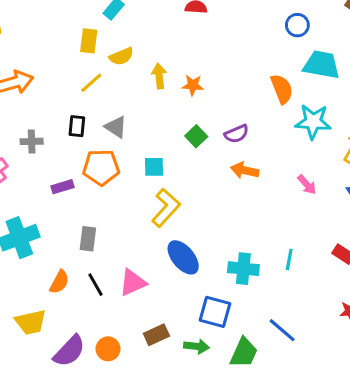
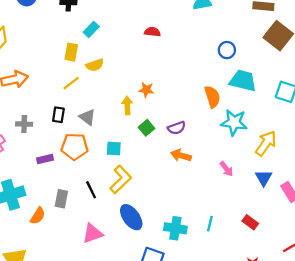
yellow arrow: (159, 76) -> (127, 105), moved
orange semicircle: (59, 282) -> (38, 216), moved
black line: (96, 285) -> (91, 190), moved

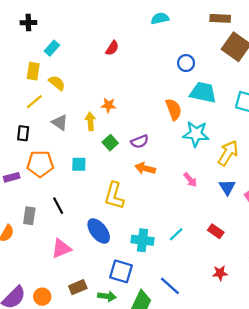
red semicircle: (152, 32) -> (112, 48), turned 119
yellow semicircle: (95, 65) -> (57, 83), turned -120
gray triangle: (87, 117) -> (60, 123), moved
yellow L-shape: (121, 179) -> (114, 196), moved, turned 152
cyan line: (210, 224) -> (176, 234), turned 35

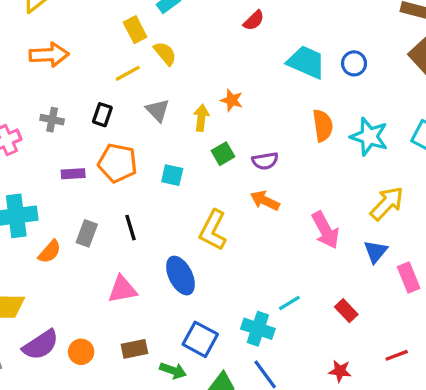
yellow rectangle: (33, 71) -> (135, 30), turned -48
cyan trapezoid: (203, 92) -> (306, 62), moved
cyan star: (196, 134) -> (369, 137), moved
pink arrow: (190, 180) -> (325, 230), size x1.6
cyan cross: (143, 240) -> (258, 329), moved

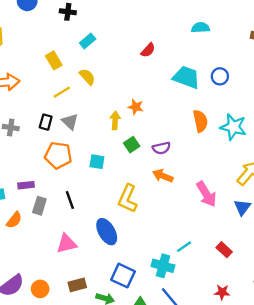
yellow rectangle: (135, 30) -> (54, 60), moved
gray triangle: (158, 110) -> (70, 122), moved
purple rectangle: (73, 174) -> (26, 185), moved

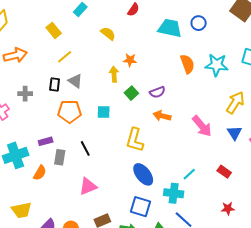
yellow semicircle: (87, 77) -> (108, 34), moved
blue ellipse: (107, 232) -> (143, 174), moved

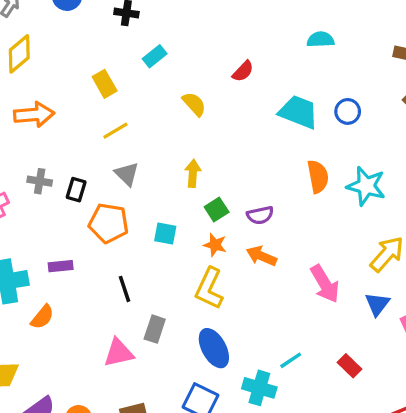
orange star: (130, 60) -> (215, 245), moved
black rectangle: (55, 84) -> (76, 190), moved
gray rectangle: (60, 157) -> (155, 329), moved

